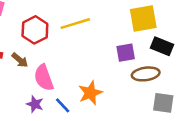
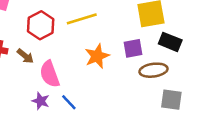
orange star: (90, 93) -> (97, 56), moved

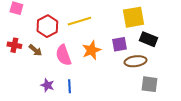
pink semicircle: (50, 74) -> (63, 55), moved
blue line: (69, 102) -> (69, 86), turned 40

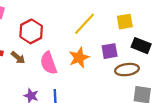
yellow square: (133, 17) -> (125, 22), size x0.7
yellow line: (79, 21) -> (84, 24), moved, turned -30

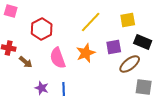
brown arrow: (18, 58) -> (26, 62), moved
brown ellipse: (127, 70) -> (130, 64), turned -30

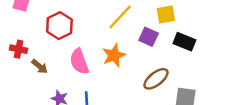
purple square: (114, 47) -> (149, 37), moved, turned 35
brown ellipse: (130, 64) -> (156, 79), moved

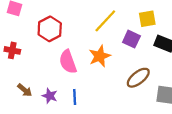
brown arrow: (40, 66) -> (25, 90), moved

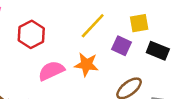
orange star: (100, 56) -> (86, 65), turned 30
pink semicircle: (68, 62) -> (51, 71), turned 85

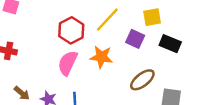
red hexagon: (31, 34) -> (71, 30), moved
pink semicircle: (51, 71) -> (68, 63), turned -40

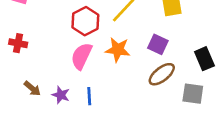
purple square: (135, 39) -> (158, 44), moved
black rectangle: (170, 44) -> (204, 59), moved, turned 45

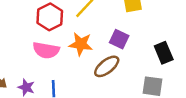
pink semicircle: (81, 56) -> (46, 50), turned -105
brown ellipse: (162, 74) -> (107, 66), moved

